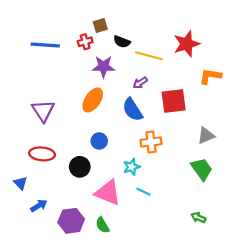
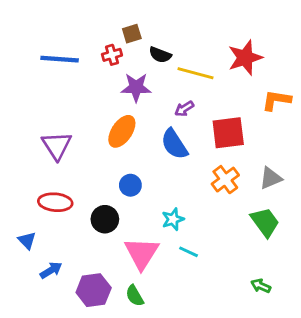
orange cross: (151, 142) -> (225, 180), moved, turned -30
pink triangle: (108, 193) -> (142, 253), turned 40

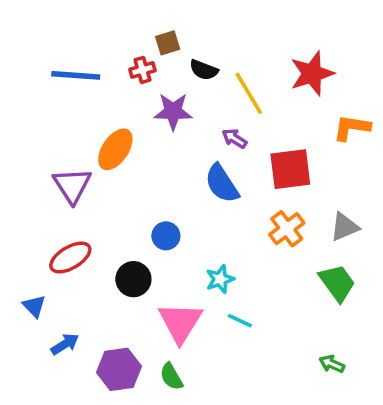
yellow line: (196, 73) -> (249, 93), turned 44
purple arrow: (184, 109) -> (234, 138), turned 66
orange ellipse: (122, 131) -> (115, 149), moved
red ellipse: (55, 202) -> (70, 258), turned -36

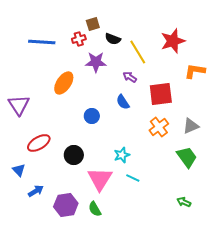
blue semicircle: (222, 184) -> (123, 102), size x0.7
purple triangle: (72, 185) -> (19, 105), moved
blue circle: (166, 236) -> (92, 116), moved

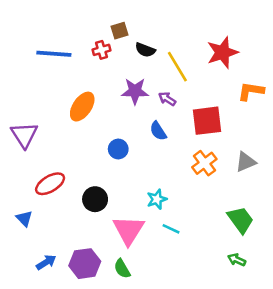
purple star: (96, 62) -> (135, 91), moved
green trapezoid: (187, 157) -> (240, 220), moved
blue arrow: (36, 191) -> (46, 262), moved

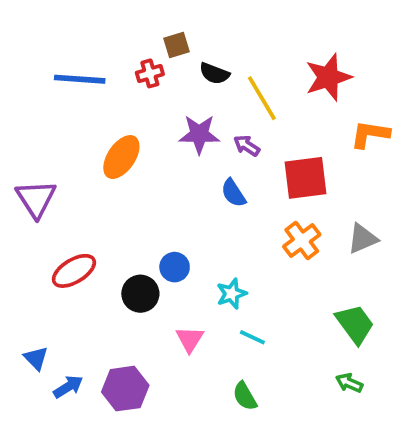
blue circle: (118, 149) -> (175, 267), moved
blue triangle: (24, 218) -> (36, 358), moved
pink triangle: (129, 230) -> (190, 339), size x0.6
green semicircle: (122, 269) -> (245, 396), moved

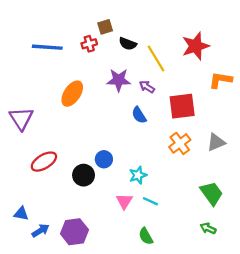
pink triangle: (190, 339) -> (124, 201), moved
blue triangle: (36, 358) -> (21, 214), turned -35

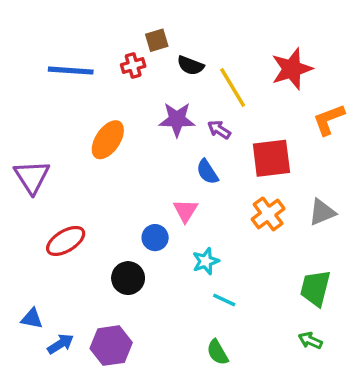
orange L-shape: (221, 80) -> (329, 119), turned -30
black circle: (84, 175) -> (128, 278), moved
green trapezoid: (211, 193) -> (315, 288), turned -130
pink triangle: (124, 201) -> (185, 211), moved

